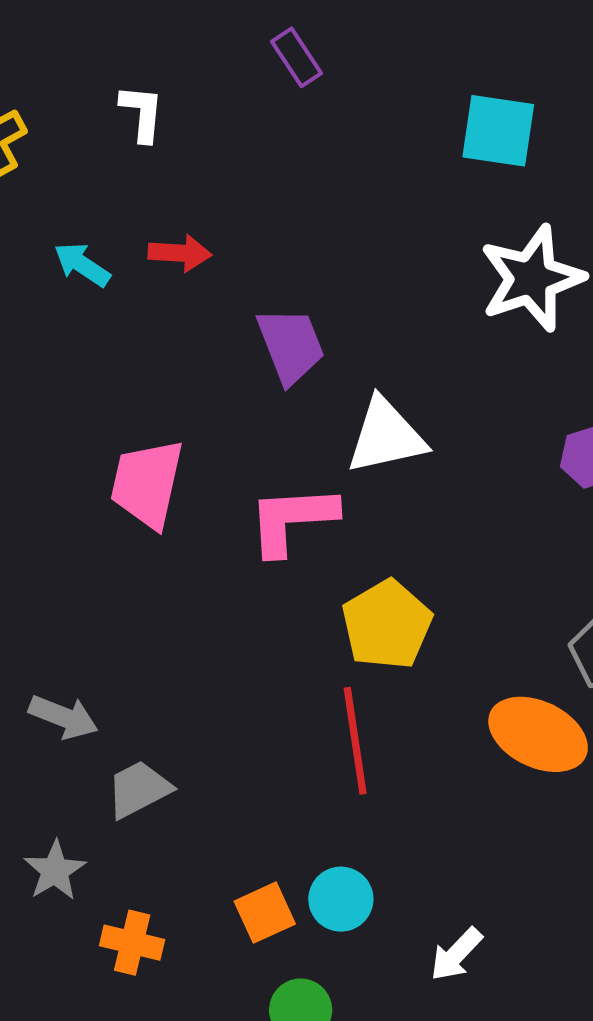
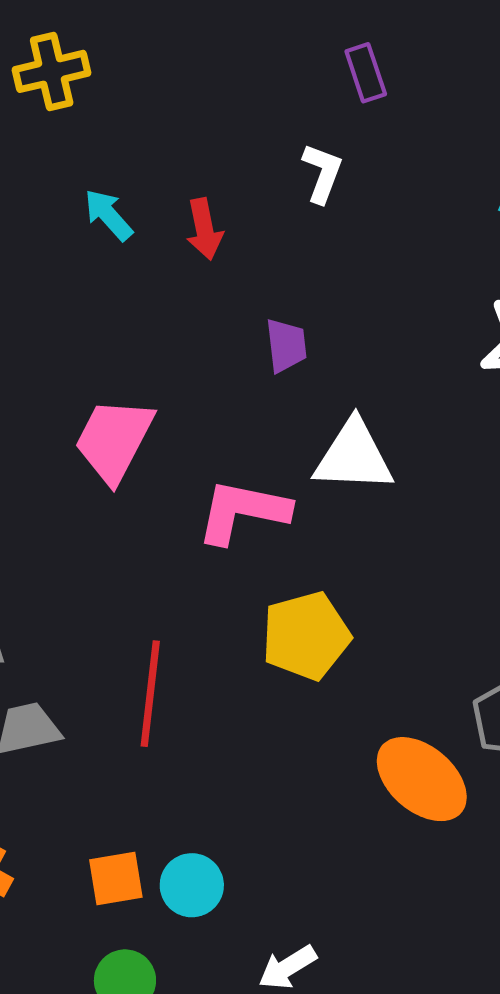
white L-shape: (142, 113) -> (322, 173), moved
red arrow: (180, 253) -> (204, 229), turned 60
purple trapezoid: (291, 345) -> (286, 345), size x0.7
red line: (355, 741) -> (150, 694), moved

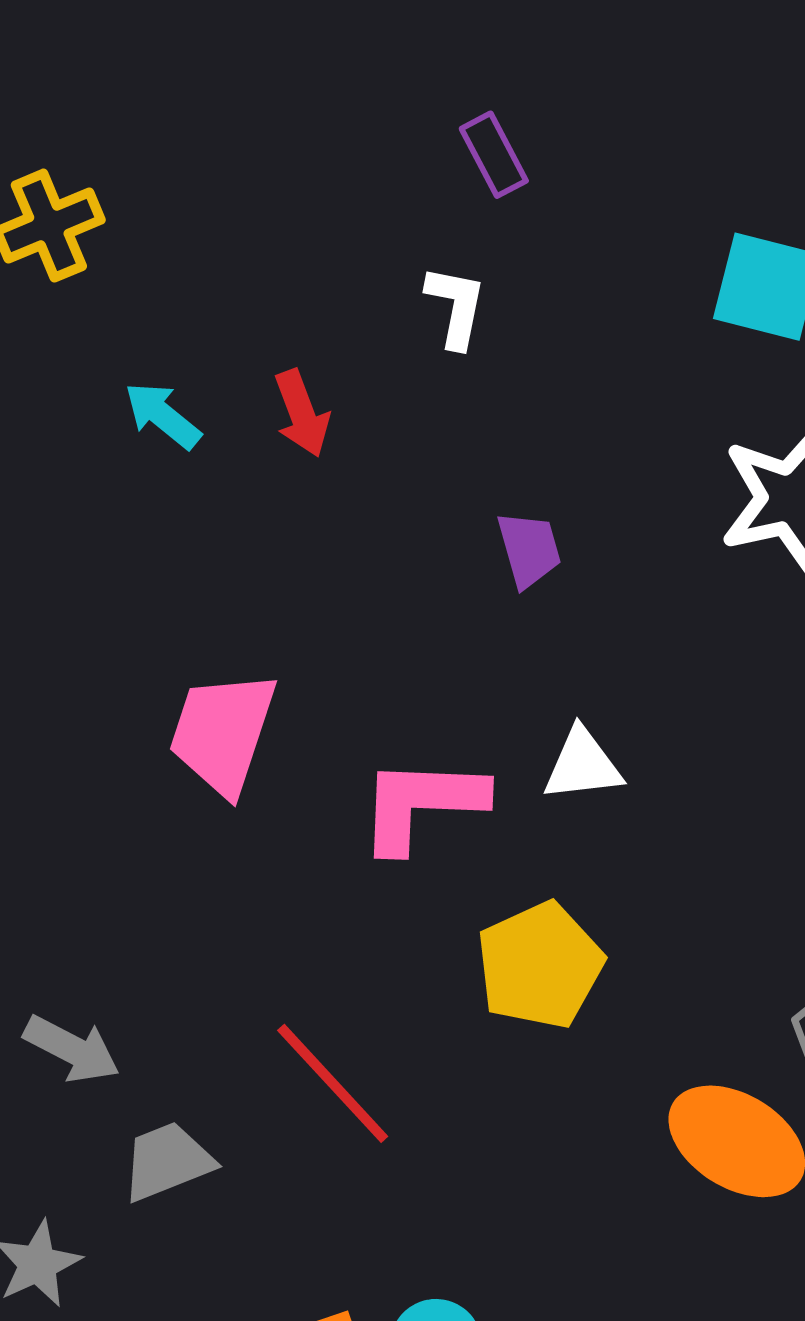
purple trapezoid: (286, 345) -> (529, 549), moved
white triangle: (354, 456) -> (582, 765), moved, size x0.7
red line: (150, 694) -> (333, 1083), turned -40

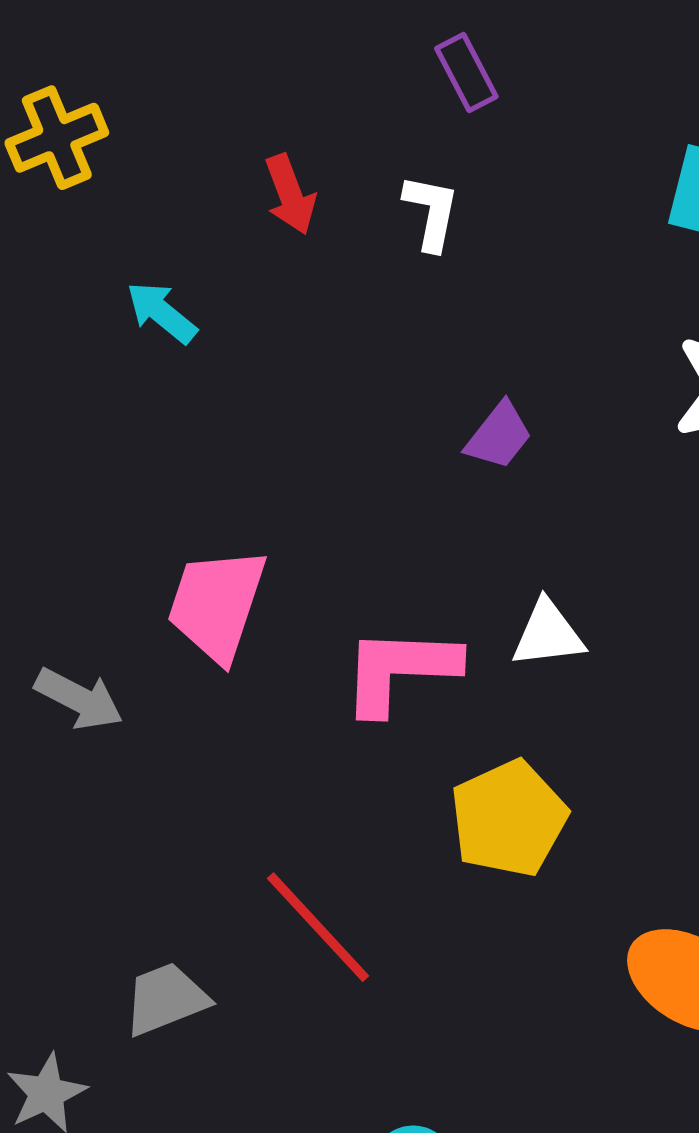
red arrow: (302, 413) -> (290, 194), moved
purple trapezoid: (529, 549) -> (499, 436), turned 54
gray arrow: (72, 1049) -> (79, 699), moved

